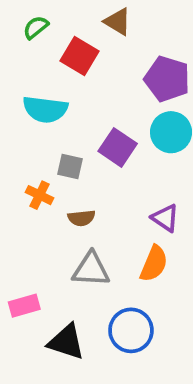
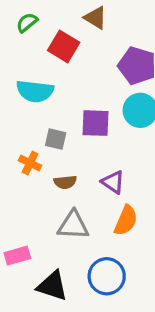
purple square: (118, 147) -> (96, 123), turned -32
purple triangle: (165, 218) -> (113, 182), moved

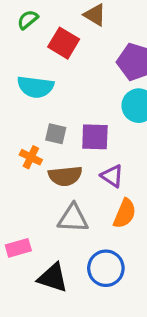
purple square: (96, 123) -> (95, 137), moved
brown semicircle: (65, 182) -> (65, 176), size x1.5

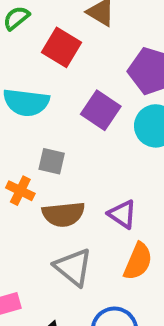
purple square: (95, 137) -> (101, 110), moved, turned 32
gray triangle: (73, 218) -> (73, 267), turned 36

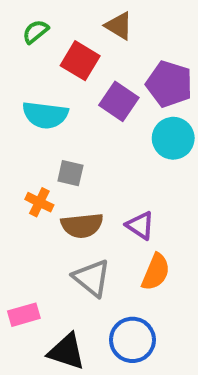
purple square: (101, 110) -> (119, 101), moved

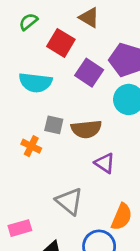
brown semicircle: (82, 225) -> (86, 129), moved
orange semicircle: (156, 272) -> (122, 217), moved

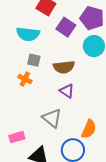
gray square: (54, 125) -> (34, 60), moved
purple triangle: (105, 163) -> (67, 91), moved

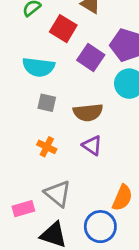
orange cross: (25, 79) -> (47, 147), moved
gray triangle: (52, 118) -> (58, 194), moved

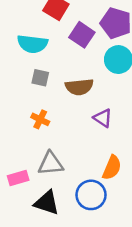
purple triangle: (92, 145) -> (103, 118), moved
gray triangle: (58, 194) -> (51, 164), turned -44

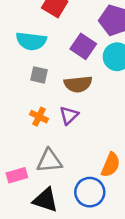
purple square: (82, 35) -> (83, 46), moved
purple triangle: (103, 118) -> (69, 115), moved, turned 42

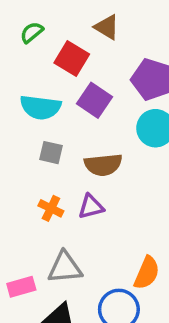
purple square: (83, 46) -> (95, 100), moved
purple triangle: (69, 115) -> (91, 207), turned 30

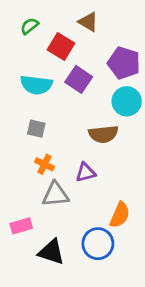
gray square: (51, 153) -> (36, 129), moved
brown semicircle: (103, 165) -> (103, 134), moved
purple triangle: (91, 207) -> (86, 172), moved
gray triangle: (65, 268) -> (55, 194), moved

